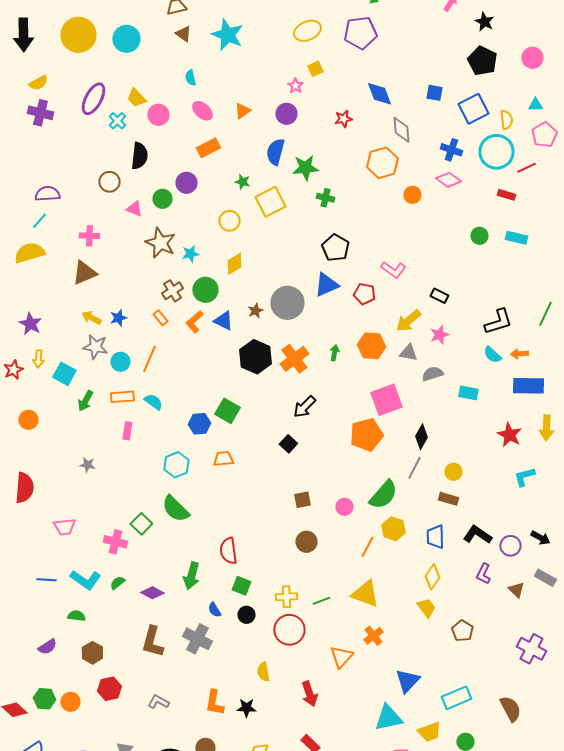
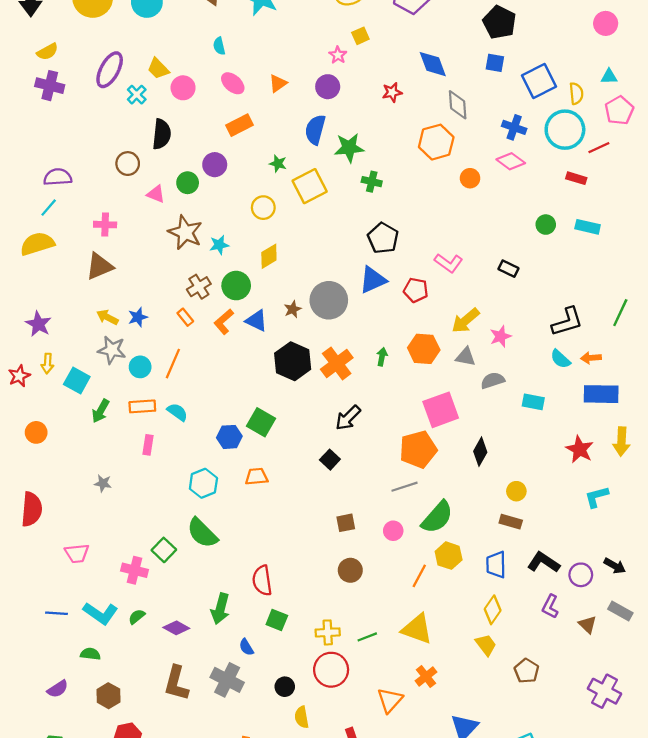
black pentagon: (482, 61) -> (499, 22), moved
black rectangle: (439, 296) -> (508, 269), moved
gray line: (414, 468) -> (405, 487), moved, turned 45
black circle: (246, 615) -> (285, 687), moved

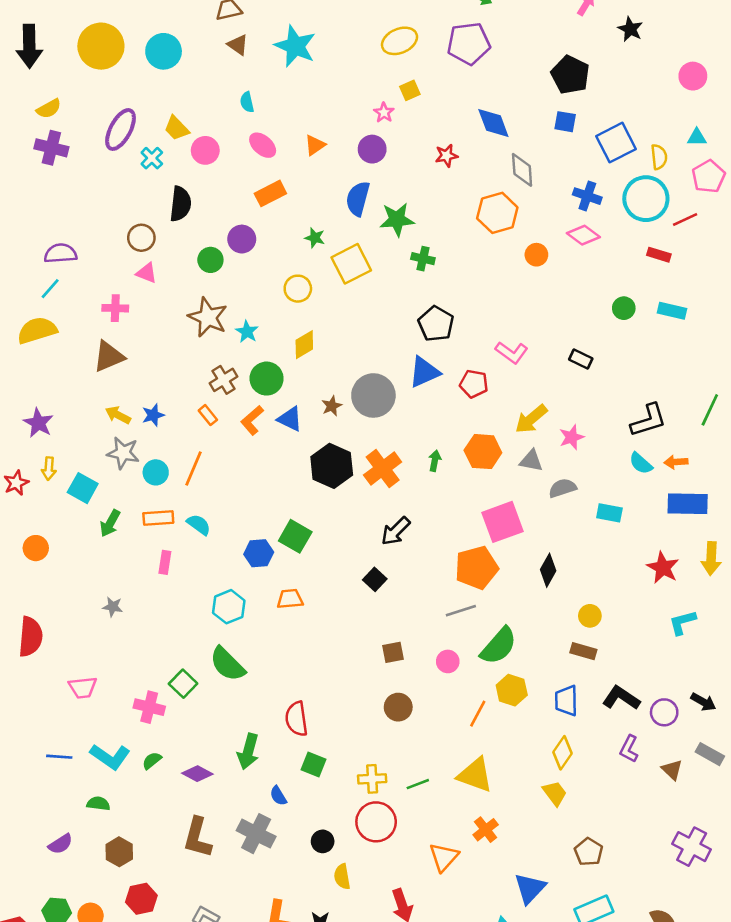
pink triangle: (156, 194) -> (147, 273), moved
cyan star: (219, 245) -> (247, 332), turned -30
brown pentagon: (527, 671) -> (589, 852), moved

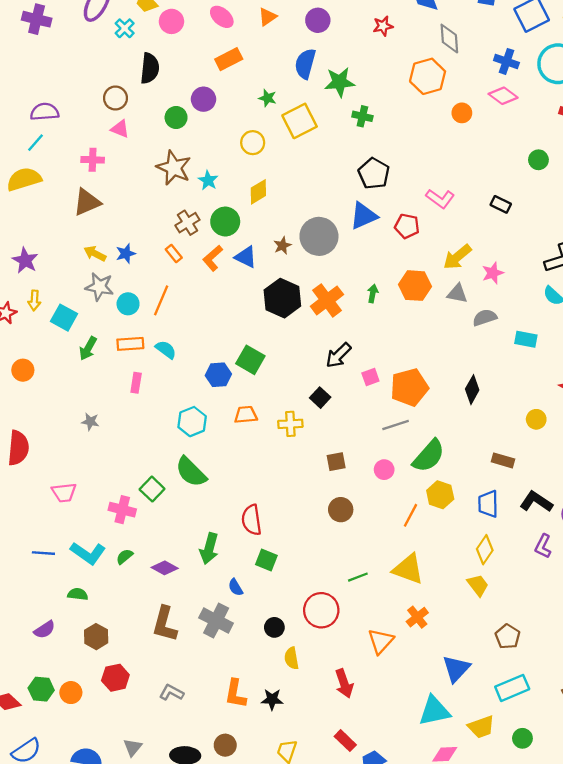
pink square: (503, 522) -> (370, 377), moved, size x0.5
yellow circle: (590, 616) -> (536, 419), moved
yellow cross: (372, 779) -> (290, 424), moved

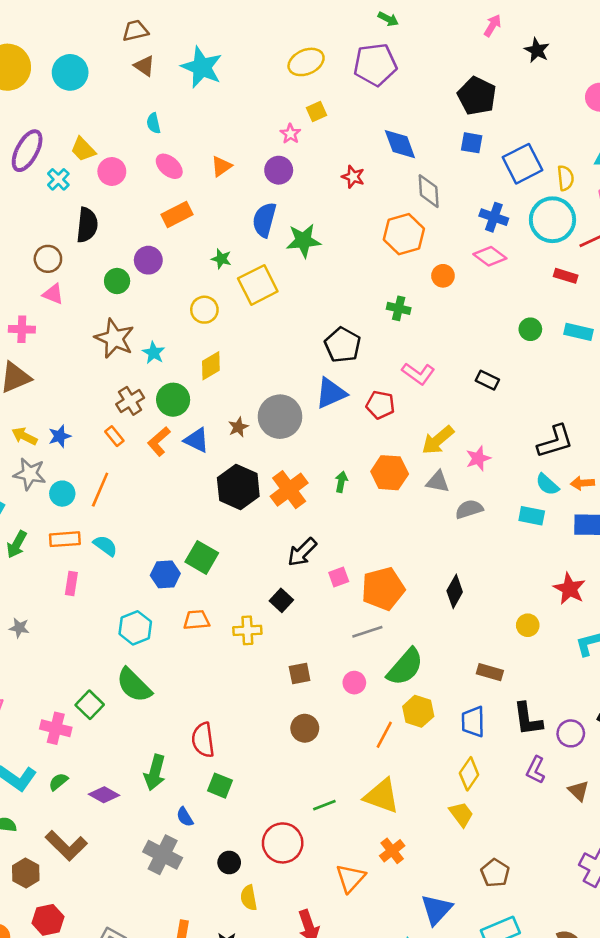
red star: (383, 26) -> (353, 177), turned 30
green cross: (362, 116) -> (399, 308), moved
cyan rectangle: (526, 339) -> (532, 516), moved
black L-shape: (536, 502) -> (528, 719), turned -132
brown L-shape: (165, 624) -> (66, 846), moved, turned -60

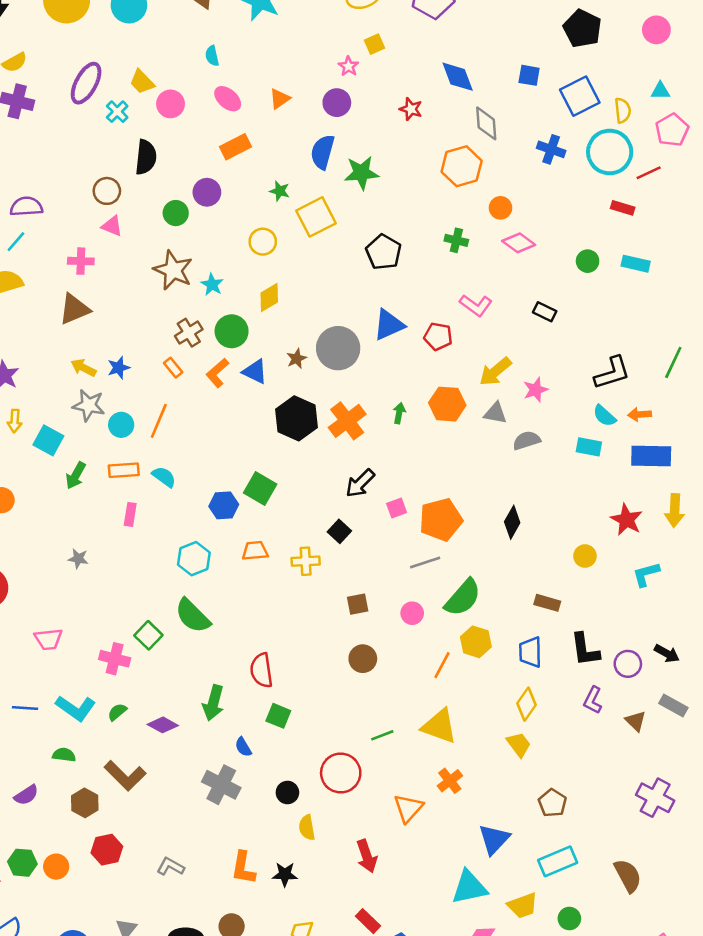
black pentagon: (477, 96) -> (582, 29), moved
pink diamond: (490, 256) -> (519, 243), moved
black pentagon: (343, 345) -> (384, 252), moved

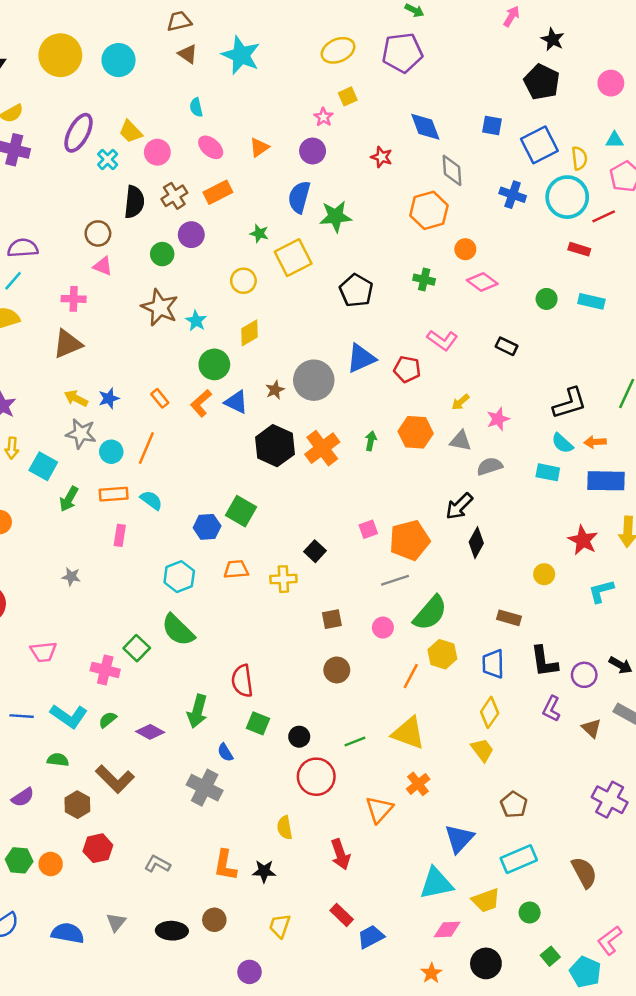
brown cross: (189, 333) -> (174, 196), moved
yellow arrow: (495, 372) -> (460, 402), size x0.6
black arrow: (360, 483) -> (459, 506), moved
black circle: (287, 792) -> (299, 737), moved

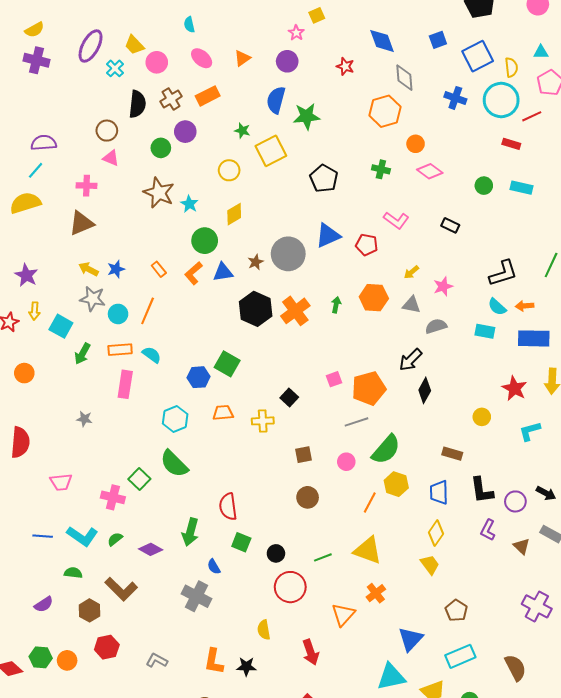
blue square: (492, 126) -> (438, 40), turned -30
blue triangle: (236, 402) -> (223, 272), turned -35
pink rectangle: (120, 535) -> (125, 384), size x1.5

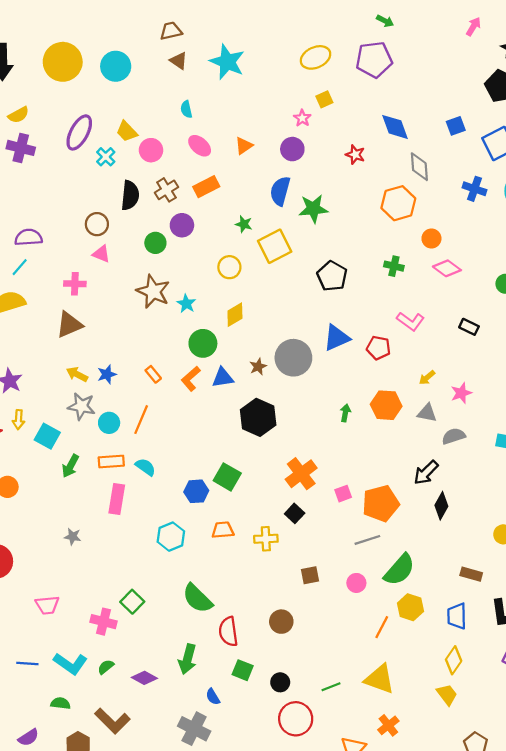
orange cross: (295, 311) -> (301, 474), moved
green semicircle: (174, 464) -> (197, 598), moved
brown circle: (308, 497) -> (281, 622), moved

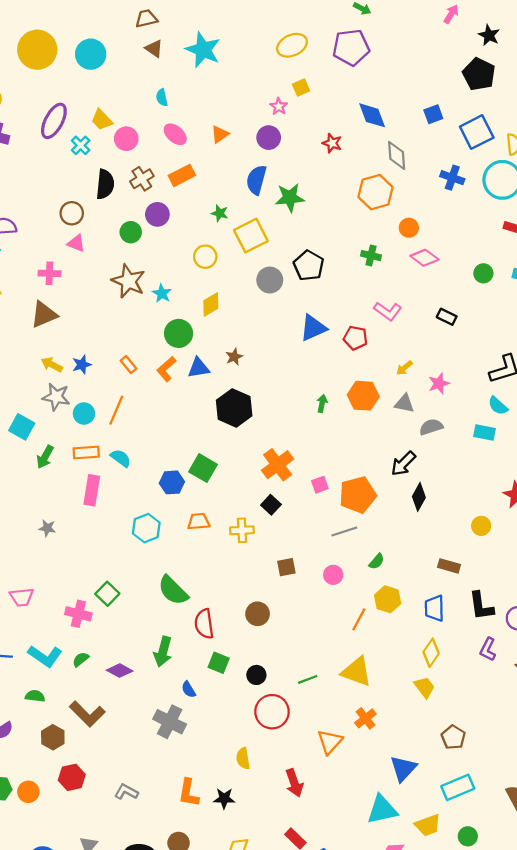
gray circle: (293, 358) -> (270, 280), moved, size x0.7
green semicircle: (399, 570) -> (377, 561), size x0.5

